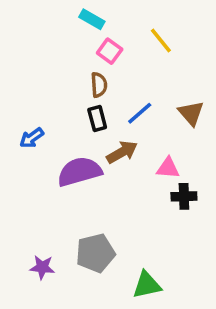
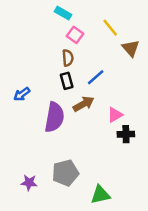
brown triangle: (191, 113) -> (131, 48), moved
pink triangle: (168, 168) -> (115, 115), turned -35
purple semicircle: (79, 172) -> (54, 117), turned 116

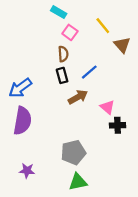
blue arrow: (22, 94) -> (20, 88), size x1.5
pink triangle: (115, 115) -> (107, 107), turned -49
purple semicircle: (54, 117) -> (22, 121), moved
gray pentagon: (65, 173) -> (73, 152), moved
green triangle: (100, 195) -> (78, 182), moved

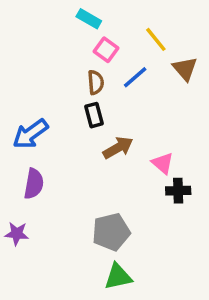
blue line: (89, 72) -> (135, 77), moved
purple semicircle: (22, 121) -> (34, 184), size x0.7
purple star: (27, 171) -> (17, 234), moved

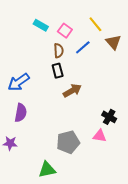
cyan rectangle: (89, 19) -> (41, 25), moved
pink triangle: (163, 163) -> (100, 136), moved, turned -32
black cross: (178, 191) -> (109, 117), turned 32
green triangle: (118, 277) -> (47, 170), moved

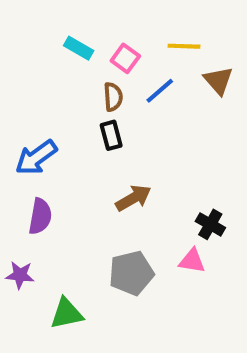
yellow line: (95, 24) -> (184, 46), turned -49
brown arrow: (72, 91) -> (133, 198), moved
green triangle: (47, 170) -> (67, 314), moved

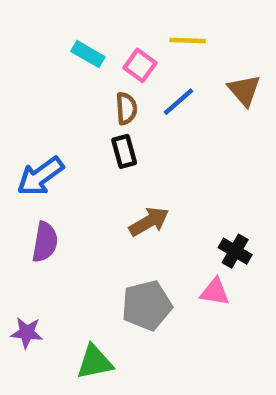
yellow line: (184, 46) -> (188, 40), moved
purple star: (20, 275) -> (27, 333), moved
green triangle: (67, 314) -> (95, 362), moved

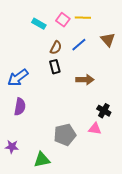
pink square: (140, 65) -> (63, 20), moved
brown semicircle: (126, 108) -> (56, 48), turned 32
brown arrow: (149, 222) -> (85, 80), moved, turned 30

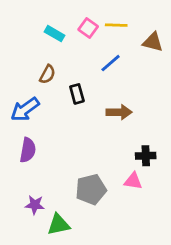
brown triangle: (108, 40) -> (153, 42), moved, turned -35
brown semicircle: (56, 48) -> (47, 74), moved
black cross: (104, 111) -> (146, 156), turned -32
purple star: (12, 147) -> (35, 205), moved

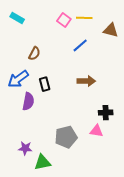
cyan rectangle: (54, 34) -> (17, 18), moved
black rectangle: (77, 94) -> (45, 84), moved
purple semicircle: (28, 150) -> (28, 101), moved

